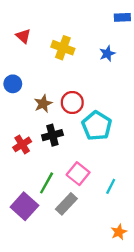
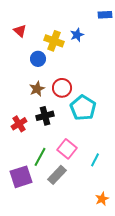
blue star: (107, 54) -> (77, 35), moved
blue circle: (13, 84) -> (38, 59), moved
purple square: (24, 206) -> (21, 177), turned 30

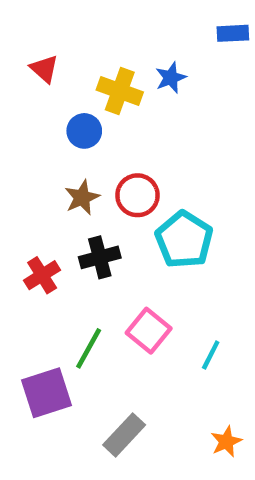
gray rectangle: (57, 175) -> (124, 435), moved

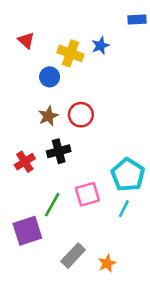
cyan pentagon: (184, 240) -> (128, 175), moved
pink square: (149, 331) -> (87, 194), turned 35
orange star: (226, 442) -> (107, 263), moved

